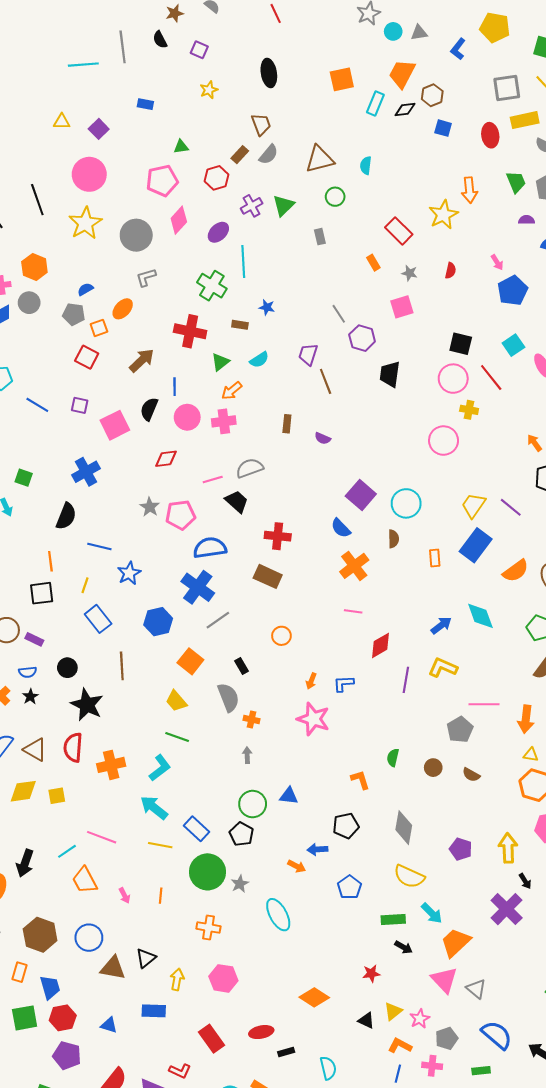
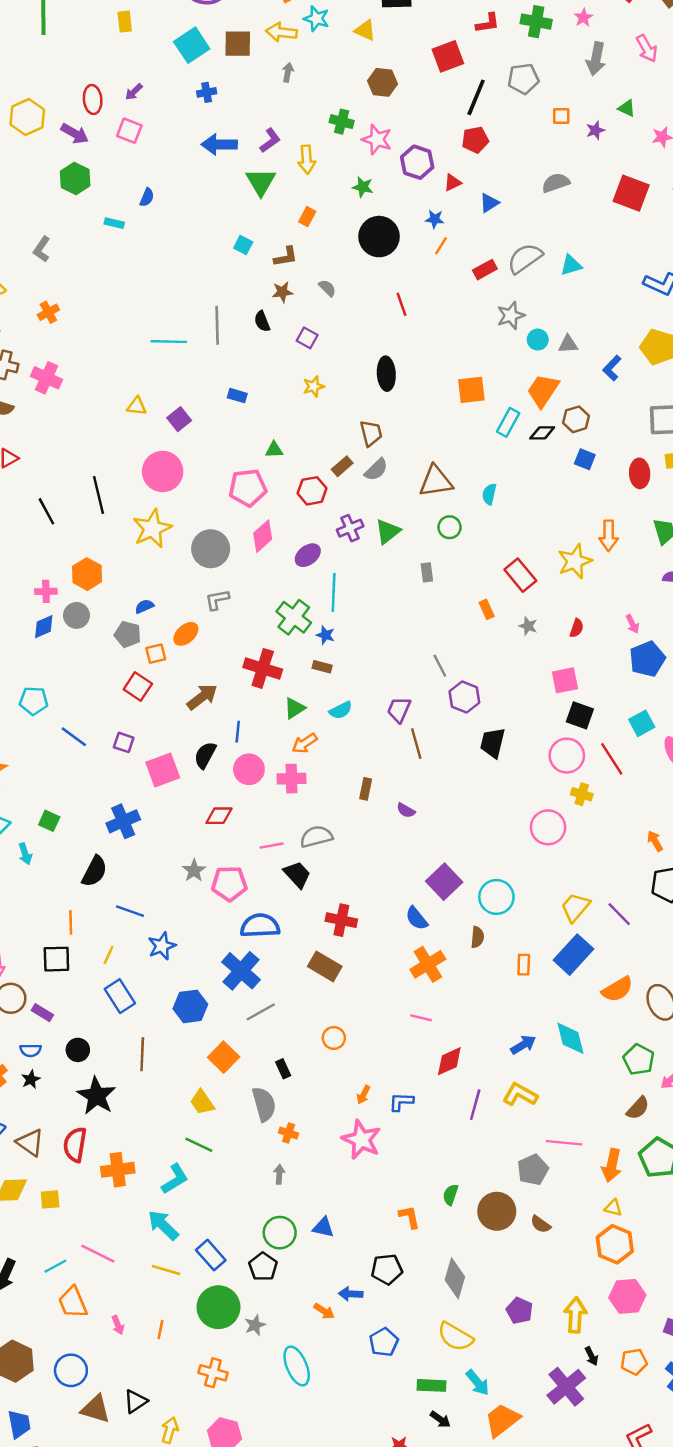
blue star: (267, 307) -> (325, 635), moved
pink square: (402, 307) -> (565, 680), moved
brown circle: (433, 768) -> (497, 1211), size x1.8

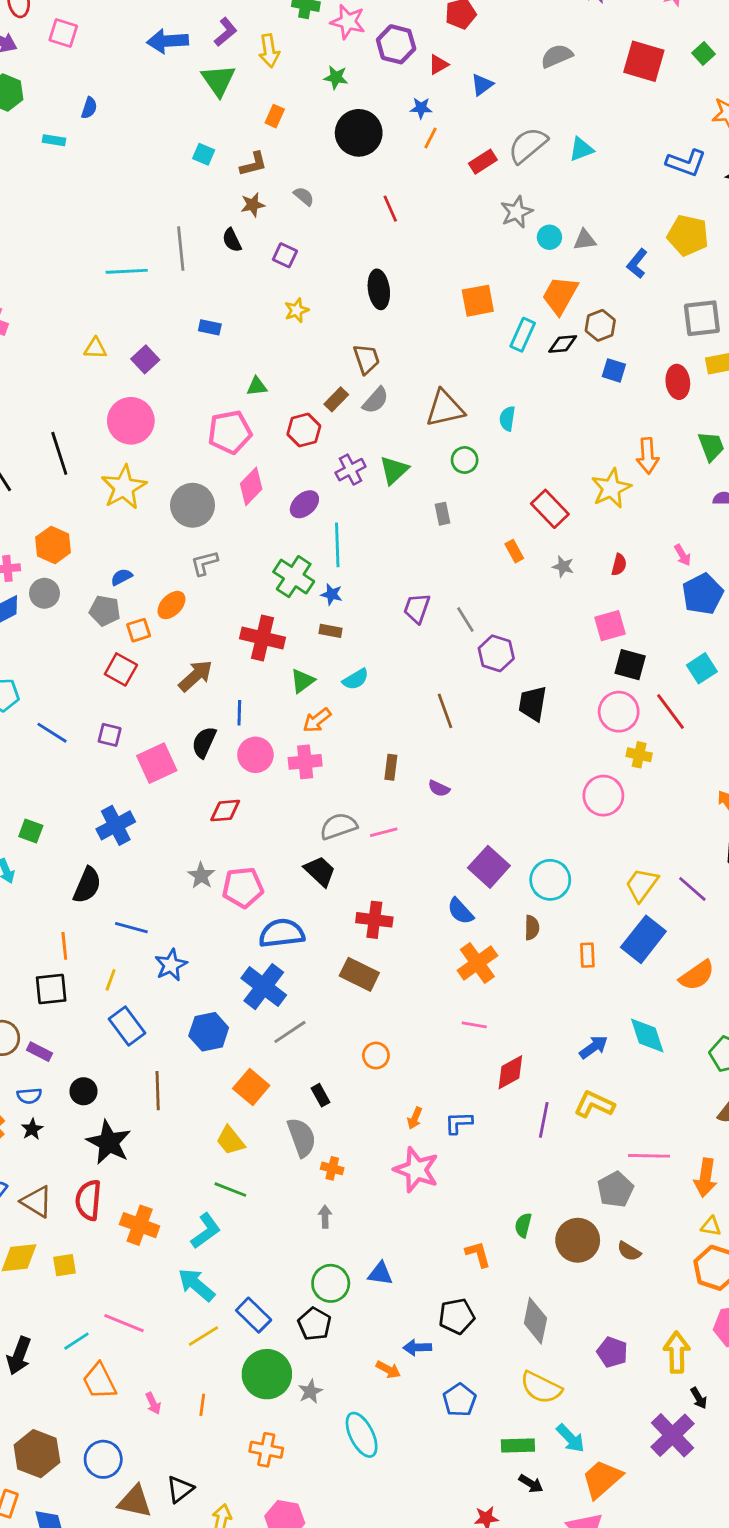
purple trapezoid: (399, 710) -> (417, 608), moved
pink line: (271, 846) -> (384, 832), moved
orange cross: (118, 1170) -> (140, 1225), turned 32
yellow line: (166, 1270) -> (203, 1336), turned -44

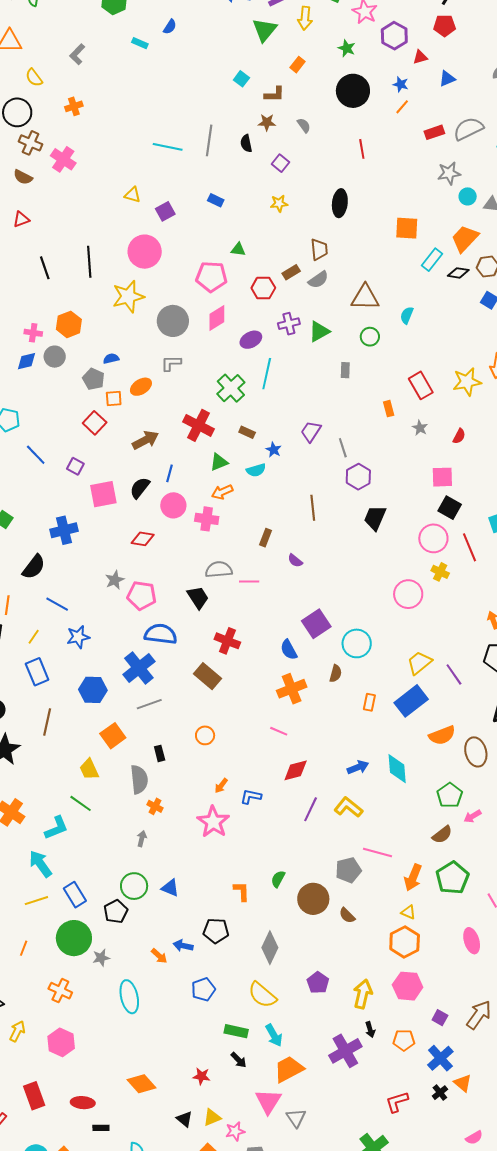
blue star: (332, 594) -> (274, 450), moved

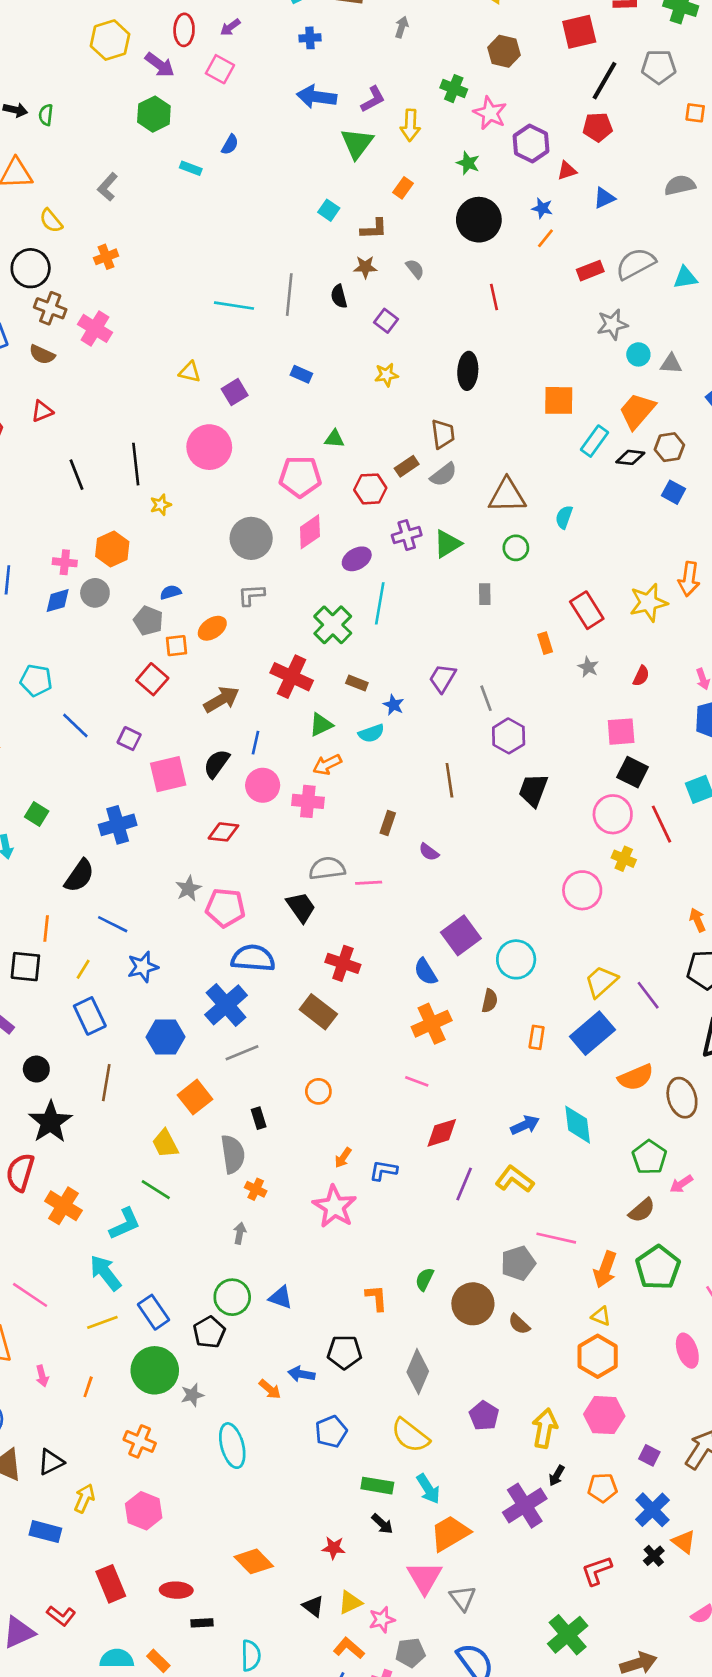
yellow star: (128, 297) -> (161, 505), moved, size x0.5
black arrow: (370, 1030) -> (557, 1476), turned 49

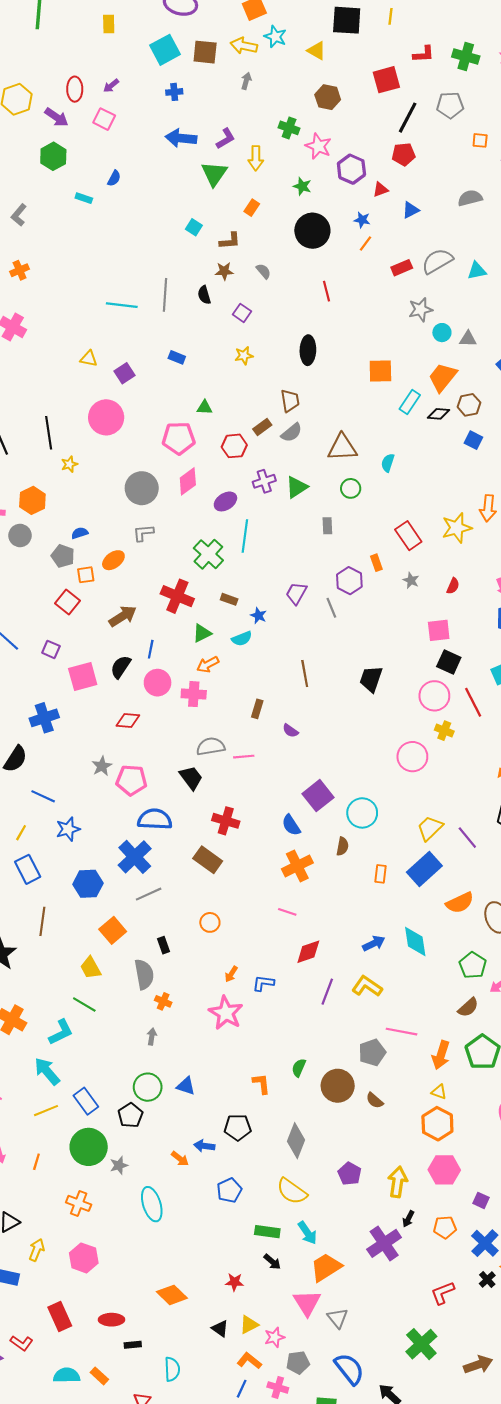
purple hexagon: (509, 736) -> (349, 581), moved

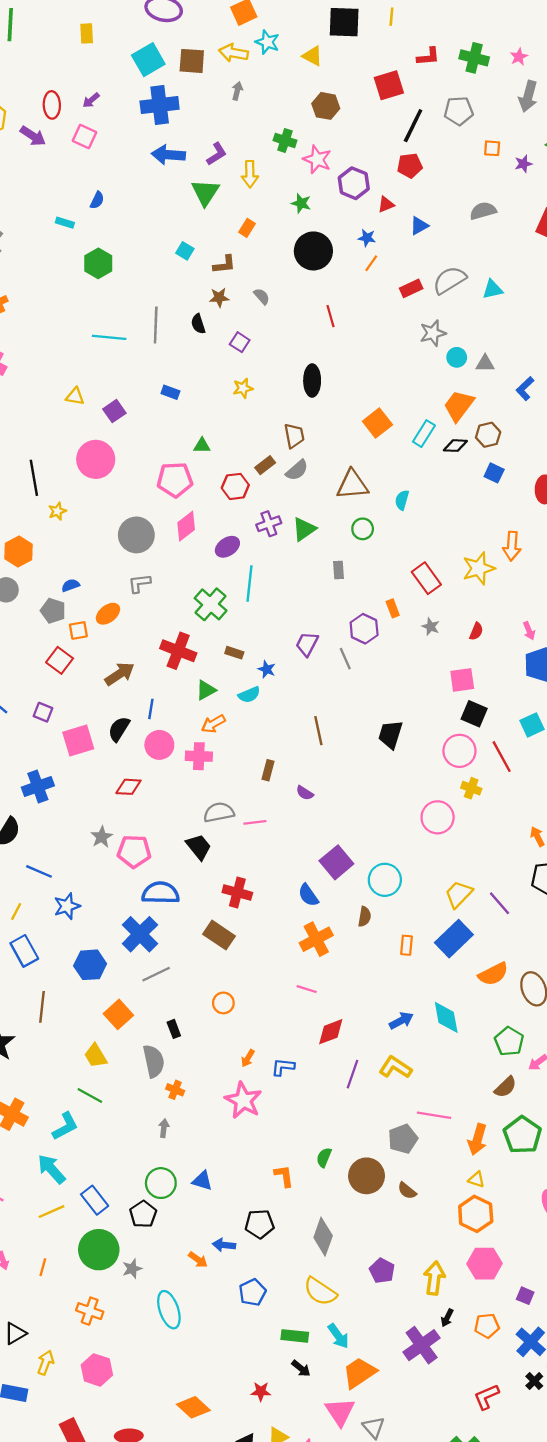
blue cross: (174, 92) -> (160, 105), size x2.0
green hexagon: (53, 156) -> (98, 263), moved
orange square: (380, 371) -> (377, 423), moved, turned -35

